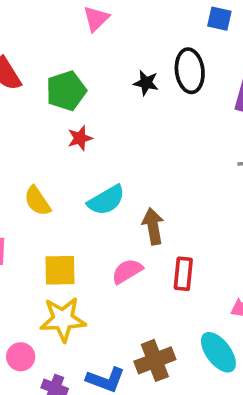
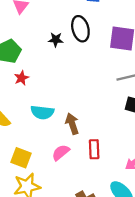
cyan semicircle: (106, 200) -> (42, 112), turned 45
yellow square: (60, 270) -> (21, 158), turned 30

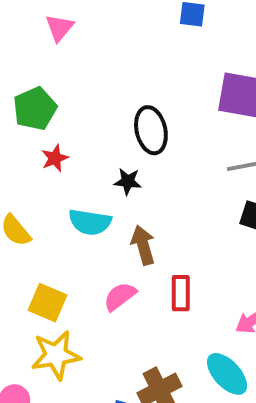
black ellipse: (80, 29) -> (151, 130), moved
black star: (56, 40) -> (128, 181), moved

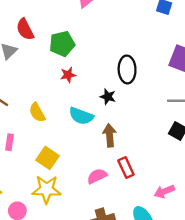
red rectangle: (181, 293) -> (126, 167), turned -36
pink semicircle: (120, 296) -> (97, 176), moved

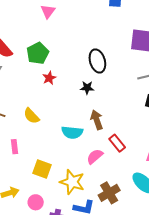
cyan semicircle: (81, 116) -> (72, 132), moved
yellow square: (48, 158) -> (42, 169), moved
yellow star: (46, 189) -> (72, 182), moved, turned 30

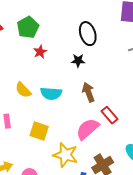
cyan semicircle: (72, 132) -> (51, 93), moved
pink semicircle: (95, 156) -> (87, 129), size x1.4
yellow square: (42, 169) -> (39, 131), moved

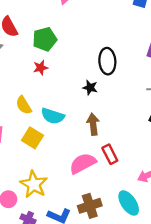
red star: (40, 52) -> (41, 68), moved
yellow square: (39, 131) -> (32, 138), moved
yellow star: (65, 155) -> (34, 184), moved

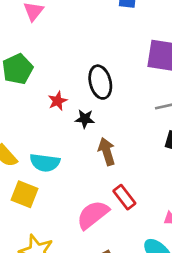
red star: (41, 68) -> (58, 101), moved
brown arrow: (93, 124) -> (107, 151), moved

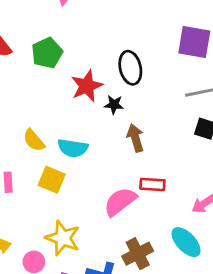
red star: (58, 101) -> (87, 86), size x1.6
red rectangle: (124, 197) -> (152, 184), turned -50

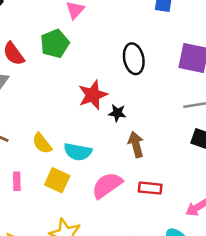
green pentagon: (47, 53) -> (55, 44), moved
black ellipse: (130, 68) -> (134, 59), moved
pink semicircle: (120, 202) -> (107, 185), moved

